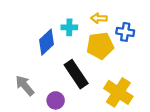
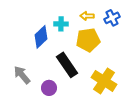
blue cross: (125, 32) -> (112, 18), moved, turned -35

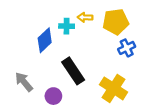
yellow arrow: (87, 16) -> (85, 17), moved
blue cross: (112, 18) -> (127, 48), moved
yellow pentagon: (88, 40) -> (116, 22), moved

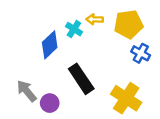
cyan cross: (67, 26) -> (74, 29), turned 32
blue cross: (127, 48) -> (141, 53), turned -35
purple circle: (53, 96) -> (50, 103), moved

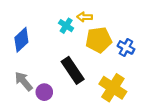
yellow pentagon: (129, 24) -> (99, 40), moved
blue diamond: (50, 45) -> (21, 40), moved

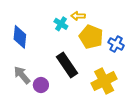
blue diamond: (21, 40) -> (20, 37), turned -40
yellow pentagon: (99, 40) -> (91, 37), turned 30
yellow cross: (113, 88) -> (104, 81), turned 30

